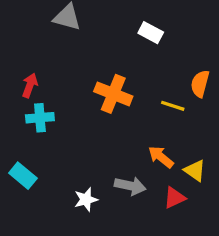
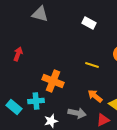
orange cross: (113, 94) -> (53, 81), moved
yellow line: (173, 106) -> (92, 65), moved
cyan cross: (40, 118) -> (36, 101), moved

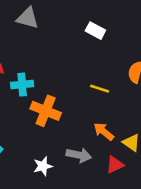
cyan cross: (36, 101) -> (22, 85), moved

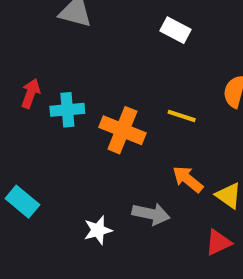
orange cross: (46, 111) -> (122, 130), moved
red triangle: (115, 165) -> (218, 242), moved

